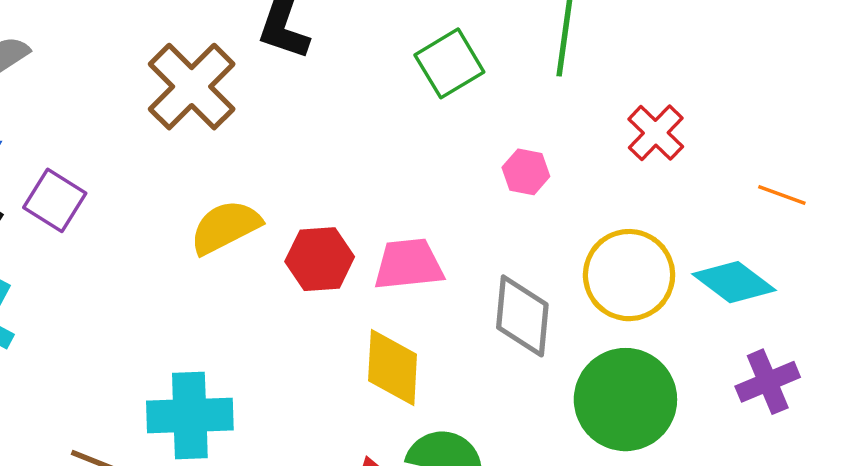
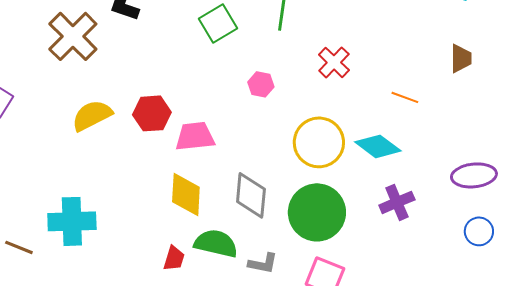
red hexagon: (320, 259) -> (152, 113), moved
gray diamond: (522, 316) -> (251, 195), moved

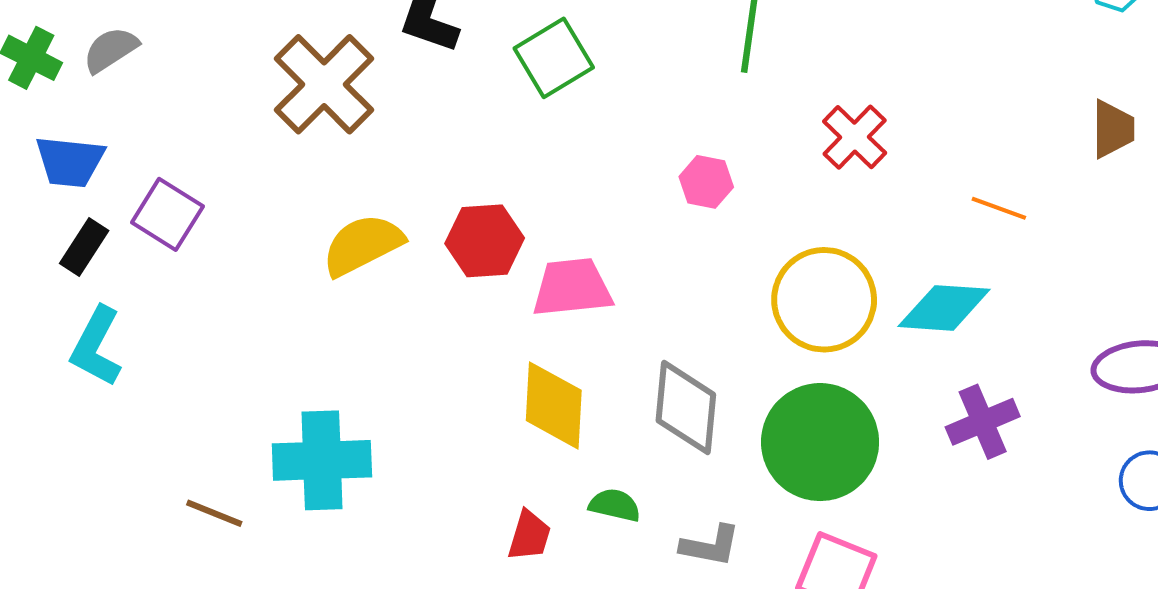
green square: (218, 23) -> (554, 58), moved
cyan diamond: (378, 146) -> (944, 308), turned -33
green semicircle: (216, 243) -> (615, 505), size x0.6

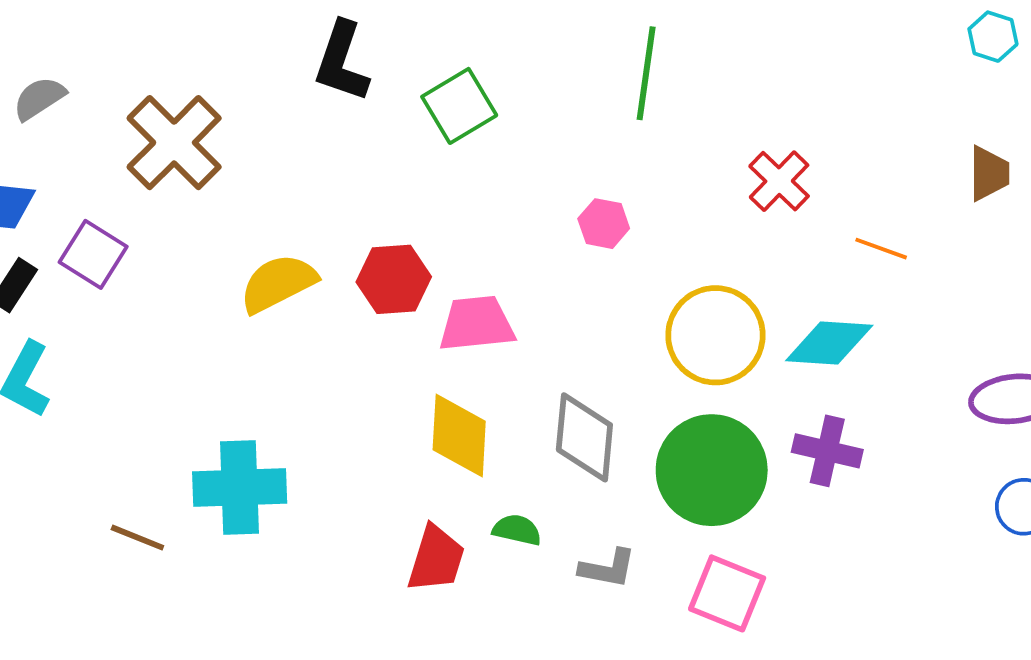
brown cross: (324, 84) -> (174, 143), moved
red cross: (855, 137) -> (779, 181), moved
purple cross: (983, 422) -> (827, 451), moved, turned 36
red trapezoid: (529, 536) -> (436, 559), size x1.4

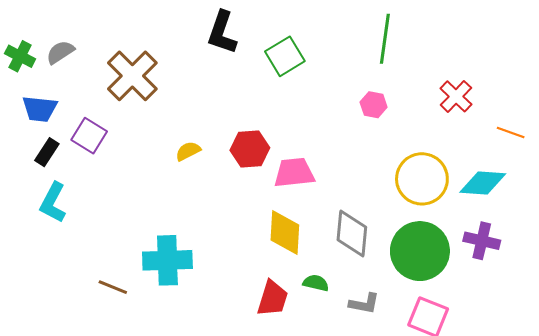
pink hexagon: (604, 224) -> (374, 105), moved
yellow semicircle: (278, 283) -> (188, 151), size x0.6

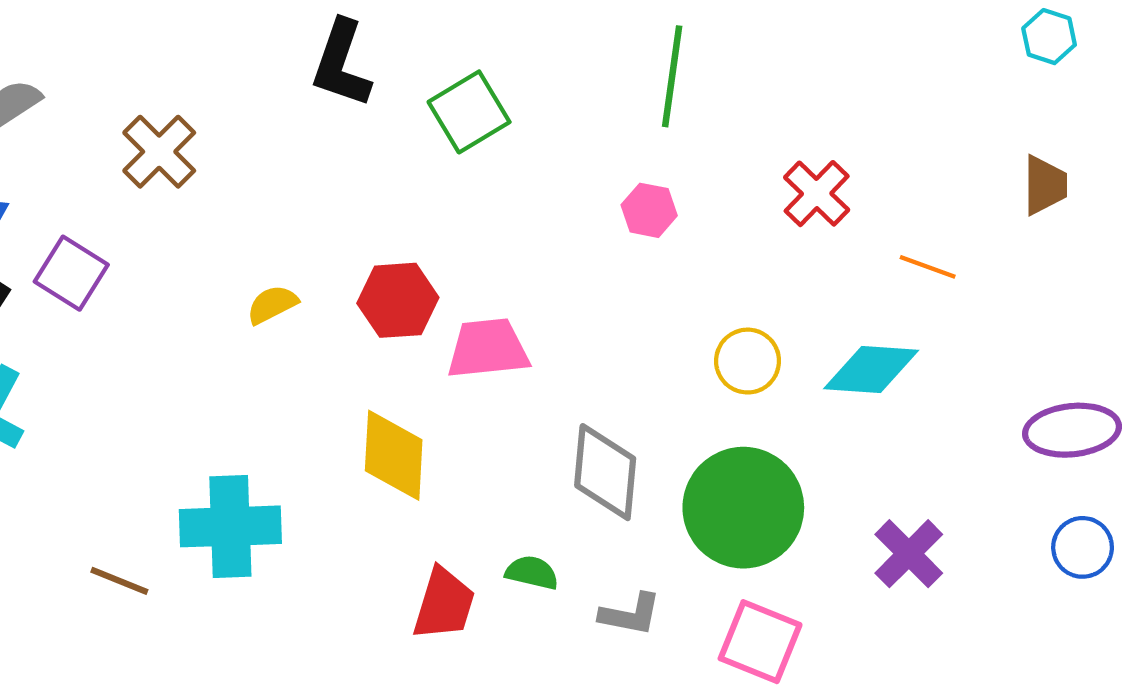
brown cross: (132, 76) -> (159, 152), size x0.7
yellow circle: (422, 179) -> (748, 361), size x0.6
yellow diamond: (285, 232) -> (394, 455), moved
purple cross: (482, 241) -> (909, 554), moved, turned 32

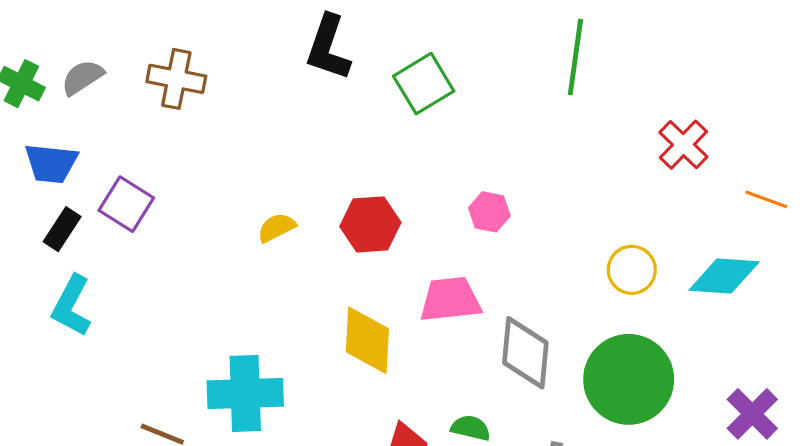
brown cross: (159, 152) -> (176, 79), moved, turned -34
pink hexagon: (649, 210) -> (489, 212), moved
pink trapezoid: (488, 348) -> (450, 300), moved

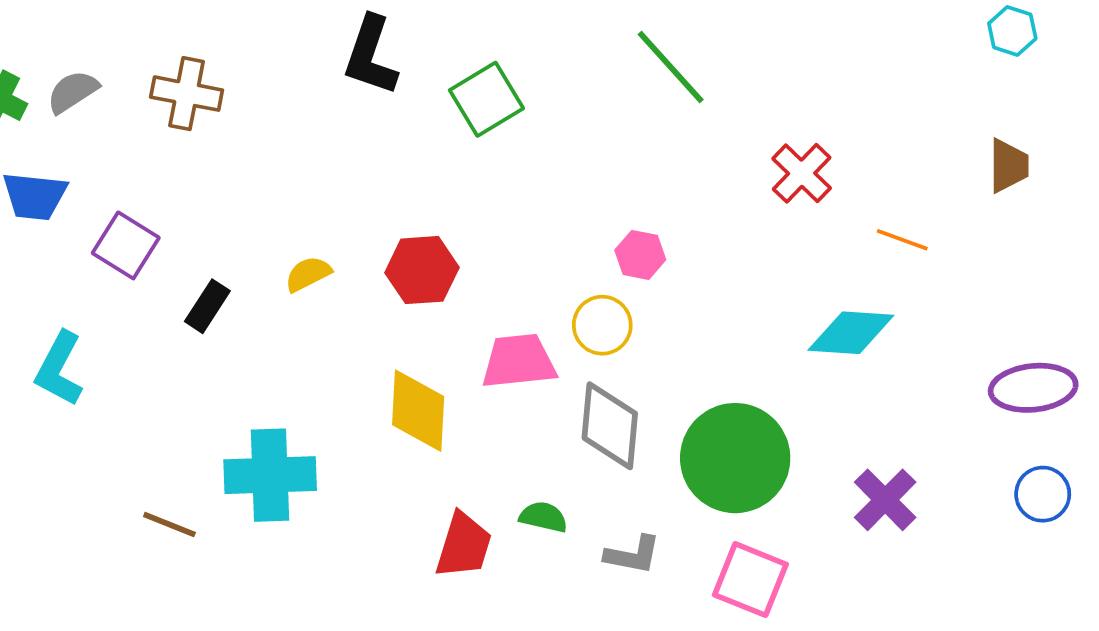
green line: (575, 57) -> (671, 67), turned -50
pink hexagon: (489, 212) -> (640, 255), moved
black rectangle: (62, 229) -> (207, 306), moved
yellow circle: (632, 270) -> (602, 325), moved

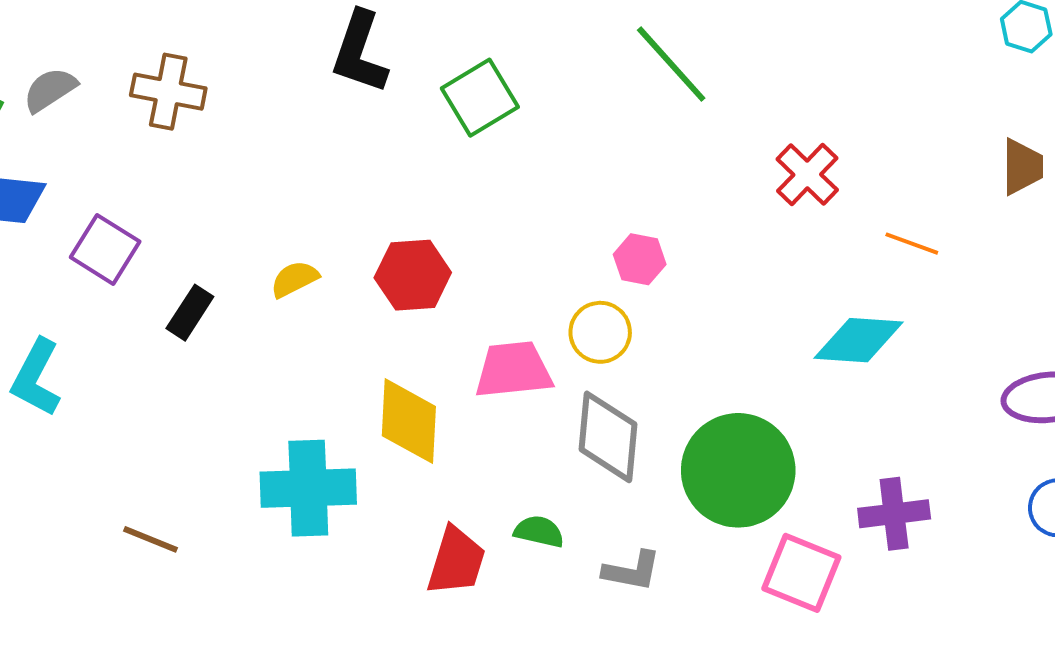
cyan cross: (270, 475) -> (308, 488), moved
purple cross: (885, 500) -> (894, 514), turned 38
pink square: (750, 580) -> (801, 573), moved

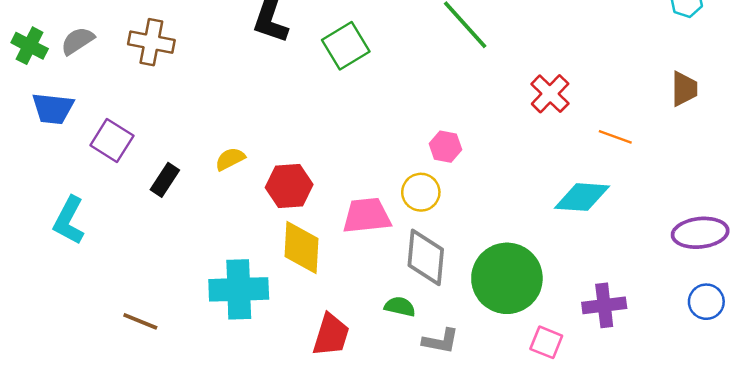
red hexagon: (413, 275) -> (289, 186), moved
green semicircle: (539, 531) -> (400, 307), moved
pink square: (801, 573) -> (546, 342), size x0.7

